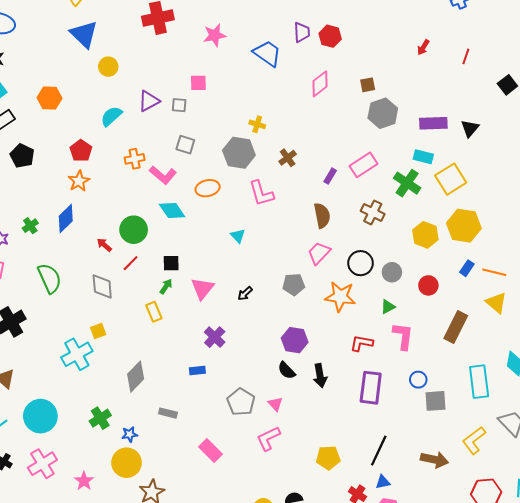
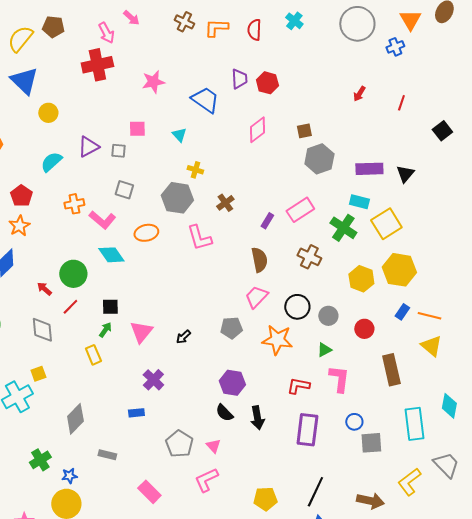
cyan triangle: (238, 236) -> (179, 135), moved
brown rectangle: (456, 327) -> (391, 370), turned -40

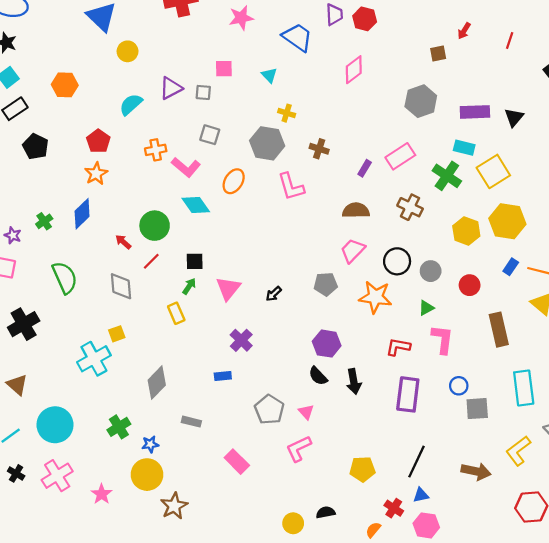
brown square: (304, 131) -> (438, 54), moved
brown cross: (225, 203) -> (319, 149), turned -36
orange ellipse: (146, 233) -> (234, 181), turned -45
brown semicircle: (259, 260) -> (356, 210), turned -80

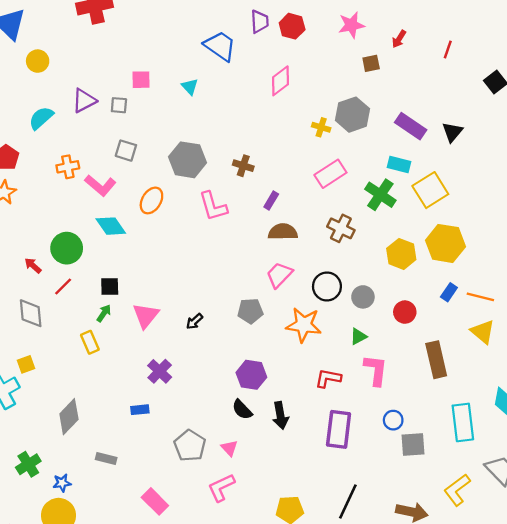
pink star: (241, 18) -> (351, 25), moved
purple rectangle: (475, 112) -> (411, 126), turned 36
yellow cross: (287, 113) -> (321, 127), moved
purple rectangle: (365, 168) -> (271, 200), moved

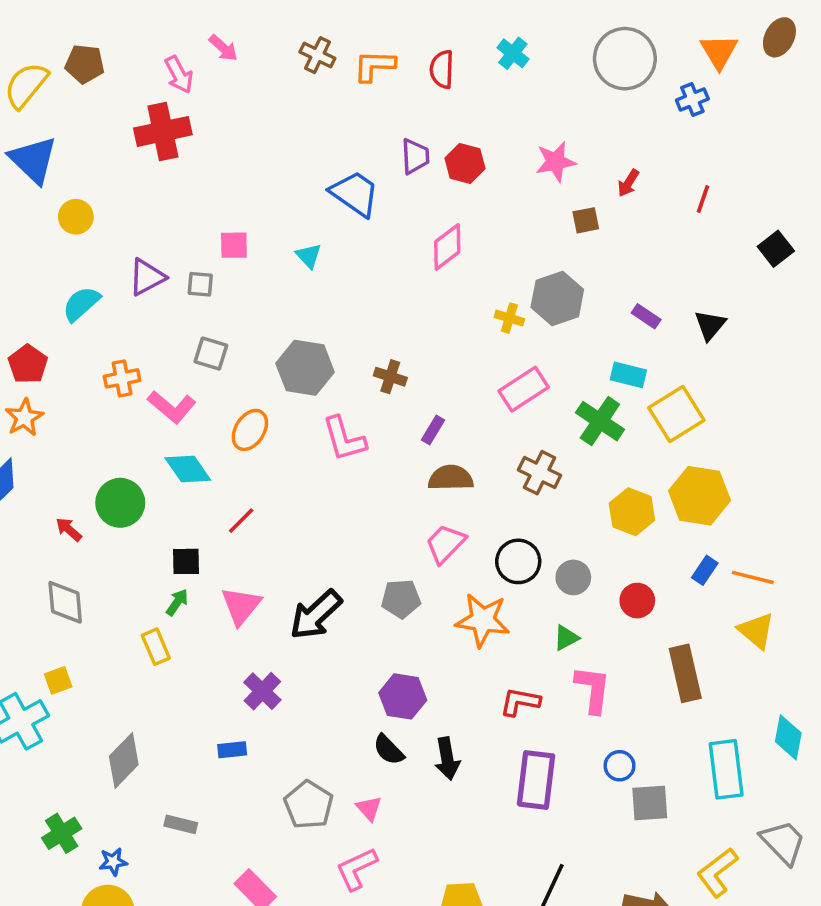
purple rectangle: (411, 126) -> (646, 316), size x0.6
red line: (63, 286) -> (241, 521), moved
black arrow: (194, 321) -> (316, 615), size x2.0

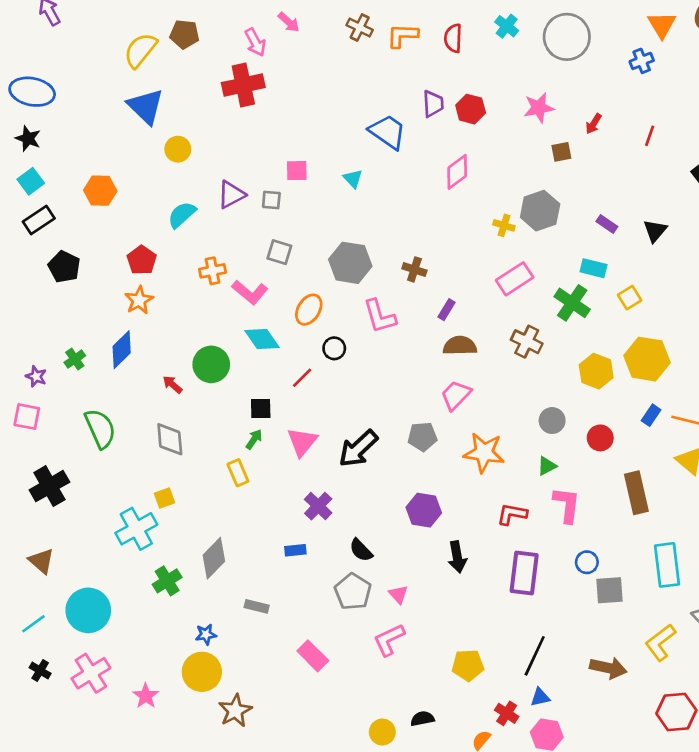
gray circle: (625, 59) -> (567, 37), moved
yellow square: (676, 414) -> (630, 298), size x0.6
black circle: (518, 561) -> (334, 348), moved, size x0.7
black semicircle: (389, 750) -> (361, 550), moved
green cross: (62, 833) -> (167, 581), moved

